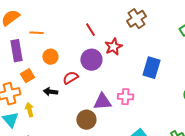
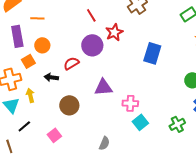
orange circle: (50, 57) -> (42, 45), moved
pink cross: (125, 97) -> (130, 103), moved
brown circle: (86, 120) -> (69, 105), moved

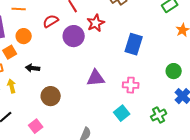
red semicircle: (71, 63) -> (51, 21), moved
purple triangle: (103, 87) -> (96, 78), moved
pink cross: (130, 103) -> (131, 85), moved

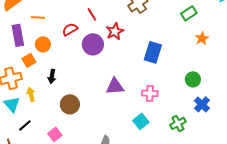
black arrow: (33, 68) -> (52, 76), turned -88

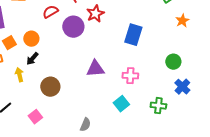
orange circle: (43, 44) -> (31, 39), moved
black arrow: (52, 76) -> (32, 59), turned 32
yellow arrow: (31, 94) -> (19, 75), moved
green cross: (178, 123) -> (158, 106), turned 35

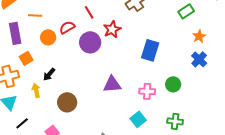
orange circle: (31, 39) -> (48, 37), moved
green circle: (173, 62) -> (173, 84), moved
blue cross: (182, 87) -> (199, 59), moved

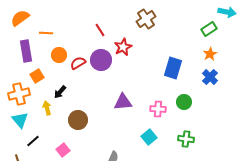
green rectangle: (186, 11) -> (209, 29), moved
red semicircle: (67, 27) -> (78, 63), moved
blue rectangle: (150, 50) -> (173, 68), moved

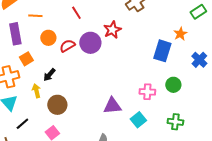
red line: (100, 30) -> (76, 13), moved
orange star: (210, 54) -> (180, 34), moved
purple triangle: (123, 102) -> (112, 106), moved
brown circle: (78, 120) -> (57, 105), moved

